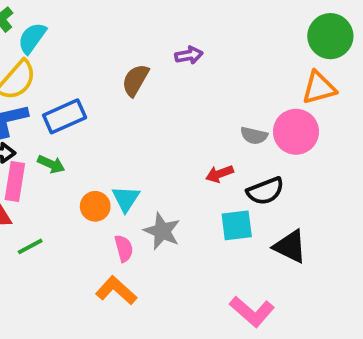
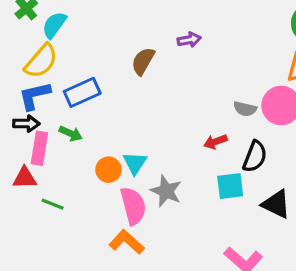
black semicircle: (265, 191) -> (255, 156), turned -48
green line: (30, 246) -> (53, 204), turned 50
pink semicircle: (124, 248) -> (133, 206), size x1.6

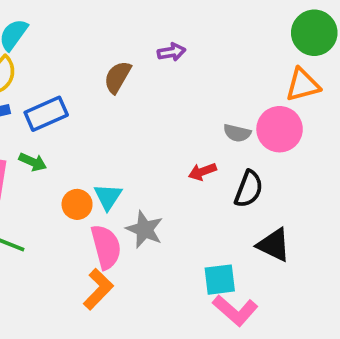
cyan square: (230, 186) -> (220, 280), moved
orange L-shape: (127, 242) -> (98, 289), turned 92

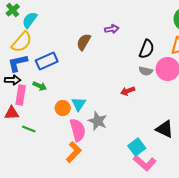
black semicircle: (249, 189) -> (147, 49), moved
cyan square: (220, 280) -> (137, 147), turned -30

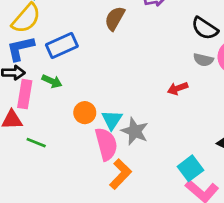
black semicircle: (147, 49) -> (205, 28), turned 102
cyan triangle: (79, 104) -> (112, 120), moved
orange L-shape: (74, 152) -> (120, 174), moved

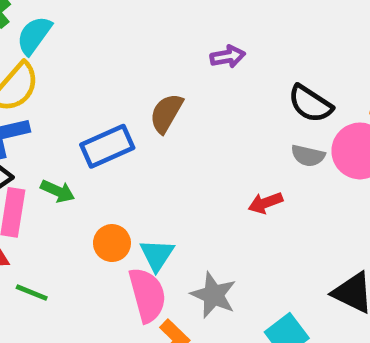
brown semicircle: (115, 18) -> (166, 113), moved
blue rectangle: (62, 45) -> (107, 146), moved
gray star: (135, 131) -> (213, 295), moved

